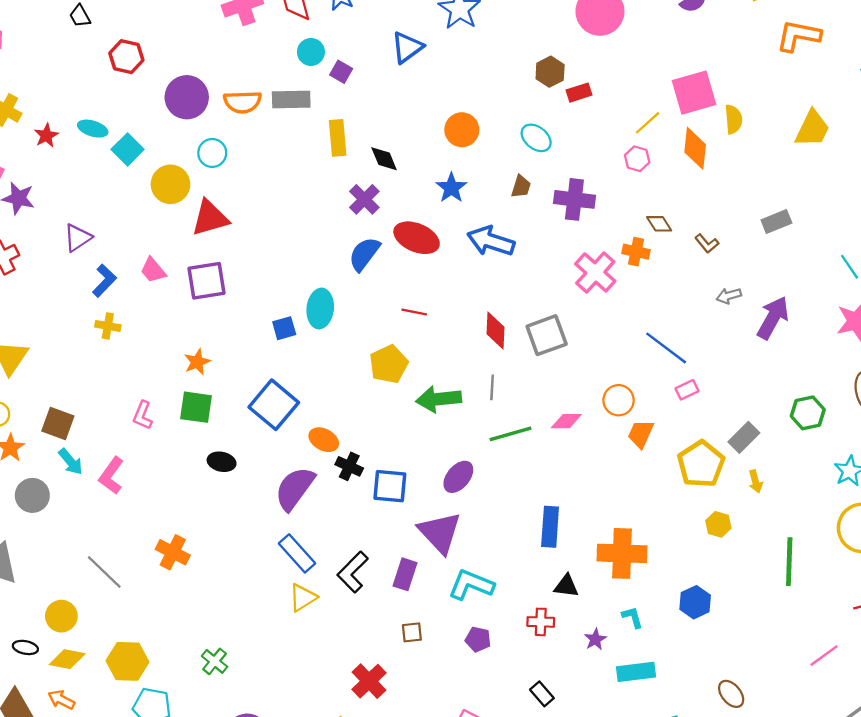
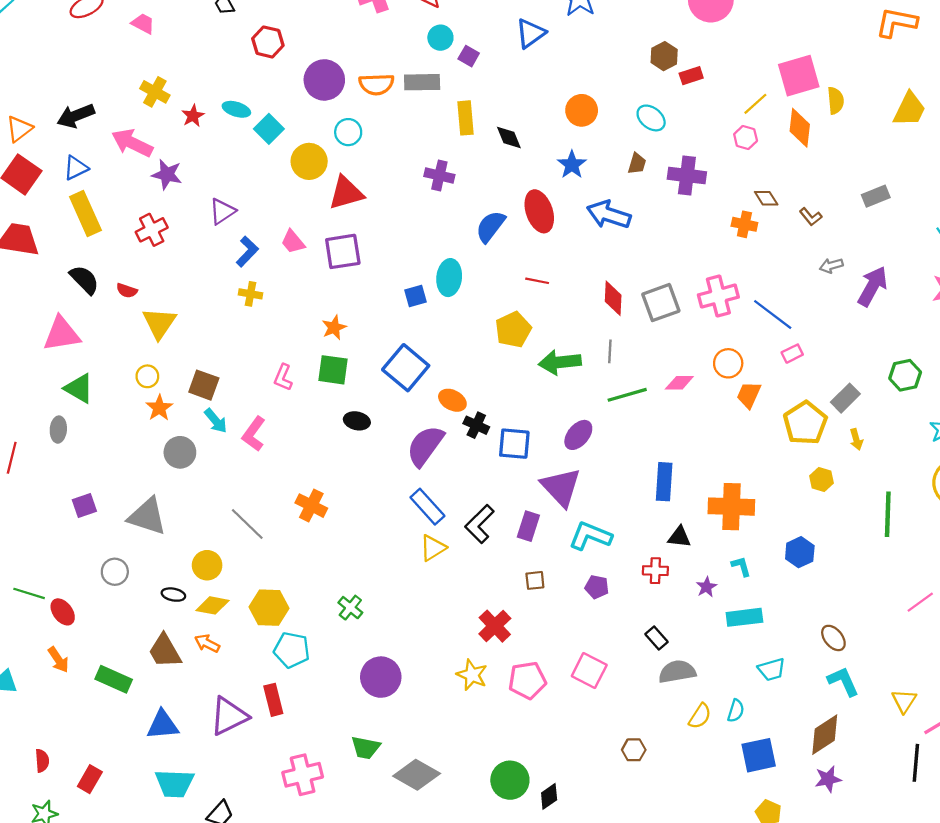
purple cross: (364, 199) -> (439, 176), moved, turned -32
red ellipse: (417, 238) -> (539, 211), turned 48
pink cross: (595, 273) -> (718, 296), moved, turned 33

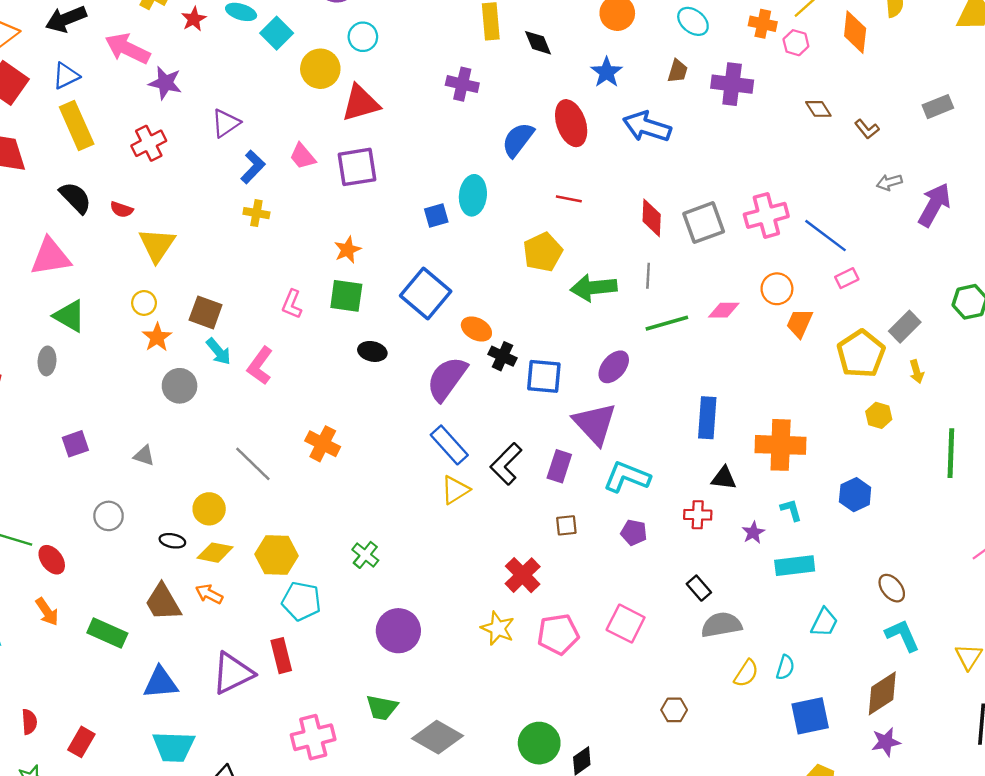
orange cross: (744, 224) -> (763, 24), moved
gray triangle: (147, 516) -> (144, 456), size x0.5
cyan trapezoid: (772, 669) -> (824, 622), turned -48

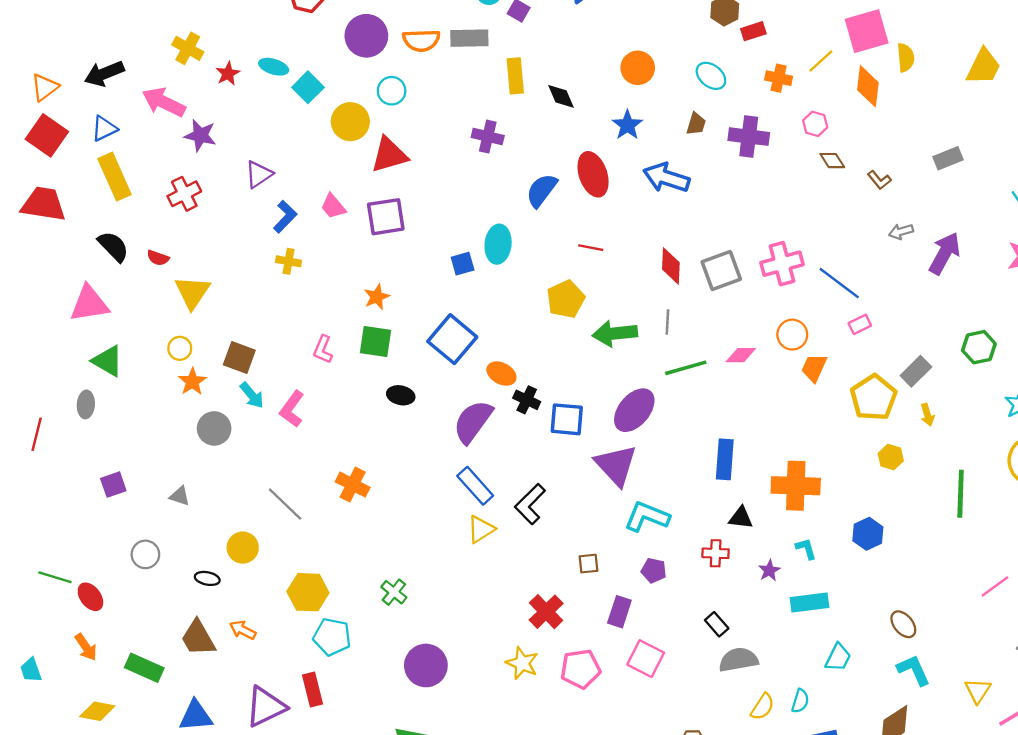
pink hexagon: (796, 43) -> (815, 124), moved
purple ellipse: (614, 367) -> (634, 410), size x1.4
purple rectangle: (559, 466) -> (619, 612), moved
yellow diamond: (215, 553) -> (97, 711), moved

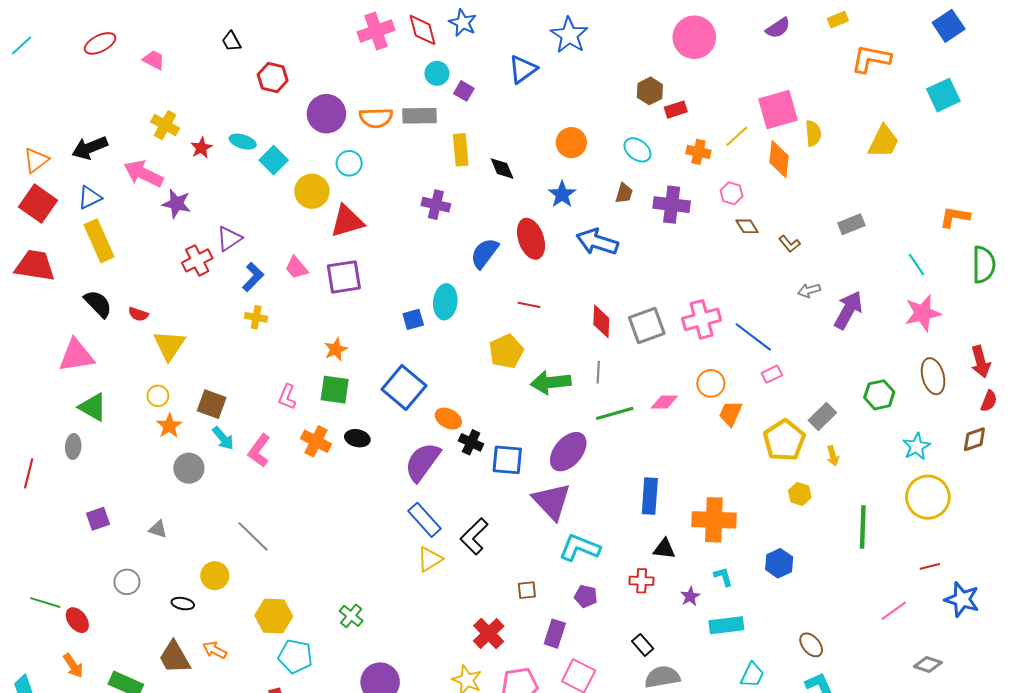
red cross: (184, 194) -> (197, 260), moved
orange cross: (353, 485) -> (316, 441), moved

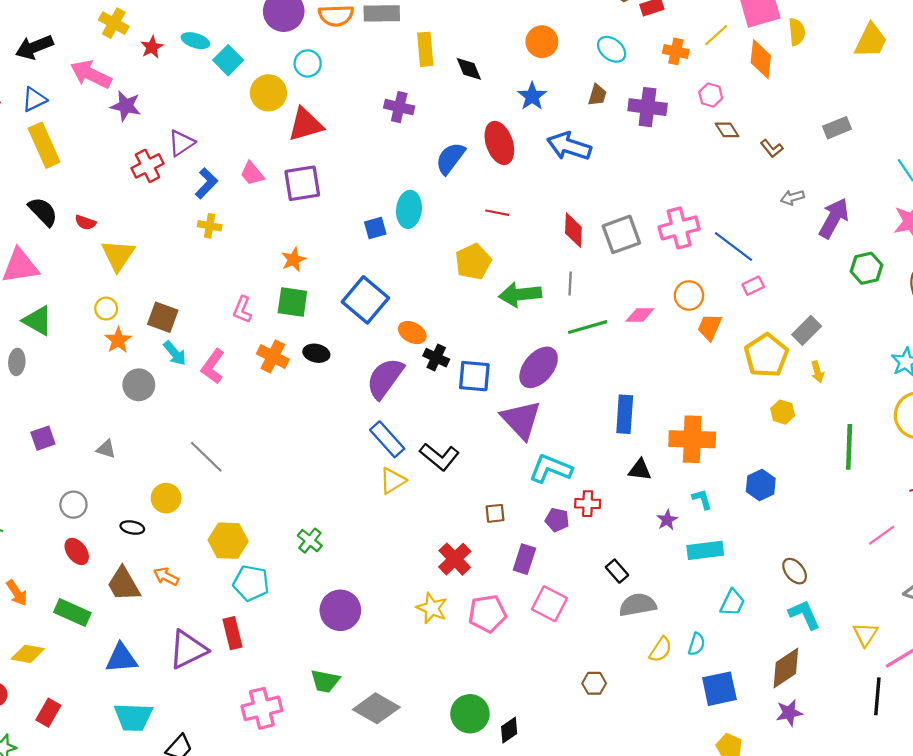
green hexagon: (879, 395) -> (866, 268), moved
black L-shape: (474, 536) -> (439, 457), turned -96
red cross: (642, 581) -> (588, 504), moved
red ellipse: (77, 620) -> (77, 551), moved

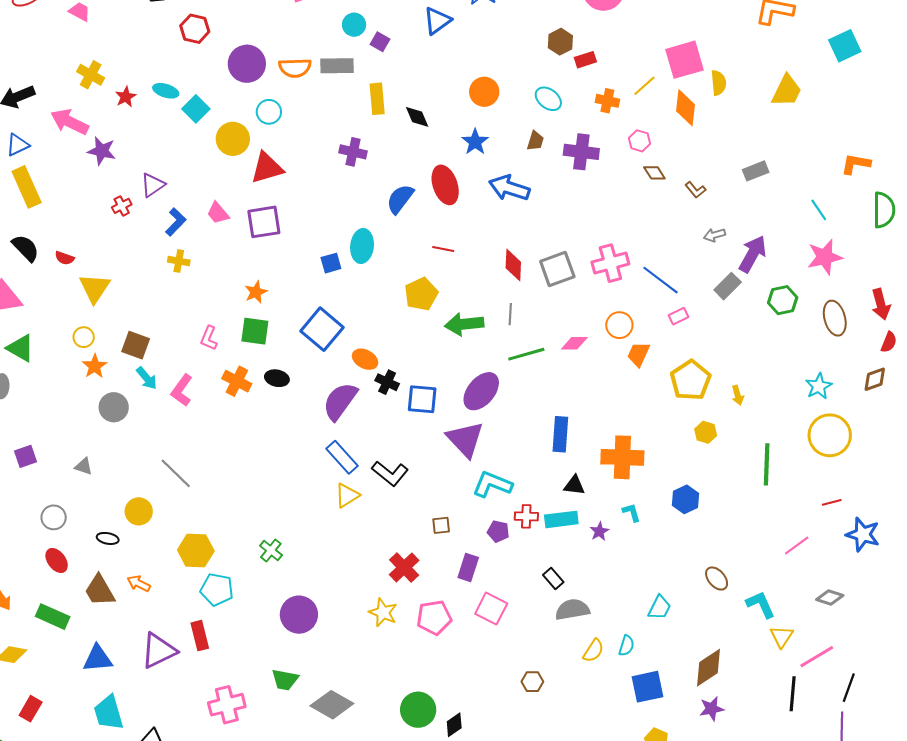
red cross: (148, 166) -> (122, 206), size x0.7
gray rectangle: (807, 330) -> (728, 286), moved
cyan rectangle: (705, 550) -> (561, 519), moved
cyan L-shape: (804, 615) -> (761, 605), moved
cyan trapezoid: (133, 717) -> (109, 713), turned 72

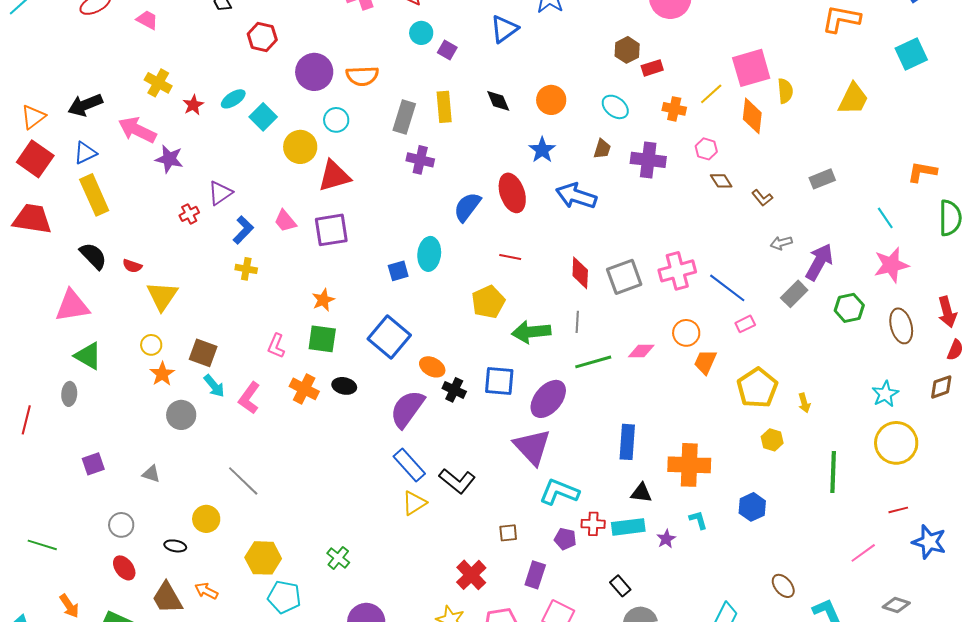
gray rectangle: (337, 66) -> (404, 117), moved, turned -72
cyan ellipse: (166, 91) -> (233, 99), turned -50
black diamond: (417, 117) -> (498, 101), moved
blue square: (422, 399) -> (499, 381), moved

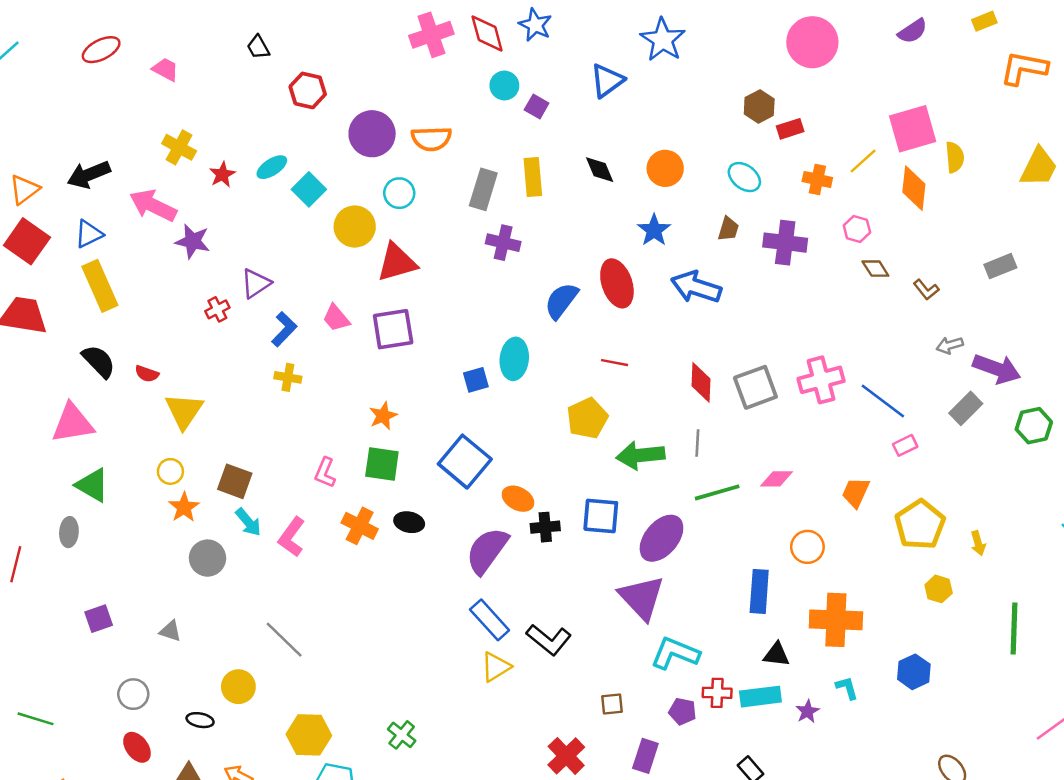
purple arrow: (819, 262) -> (997, 369), turned 81
orange circle: (686, 333) -> (807, 547), moved
black cross: (454, 390) -> (545, 527), turned -30

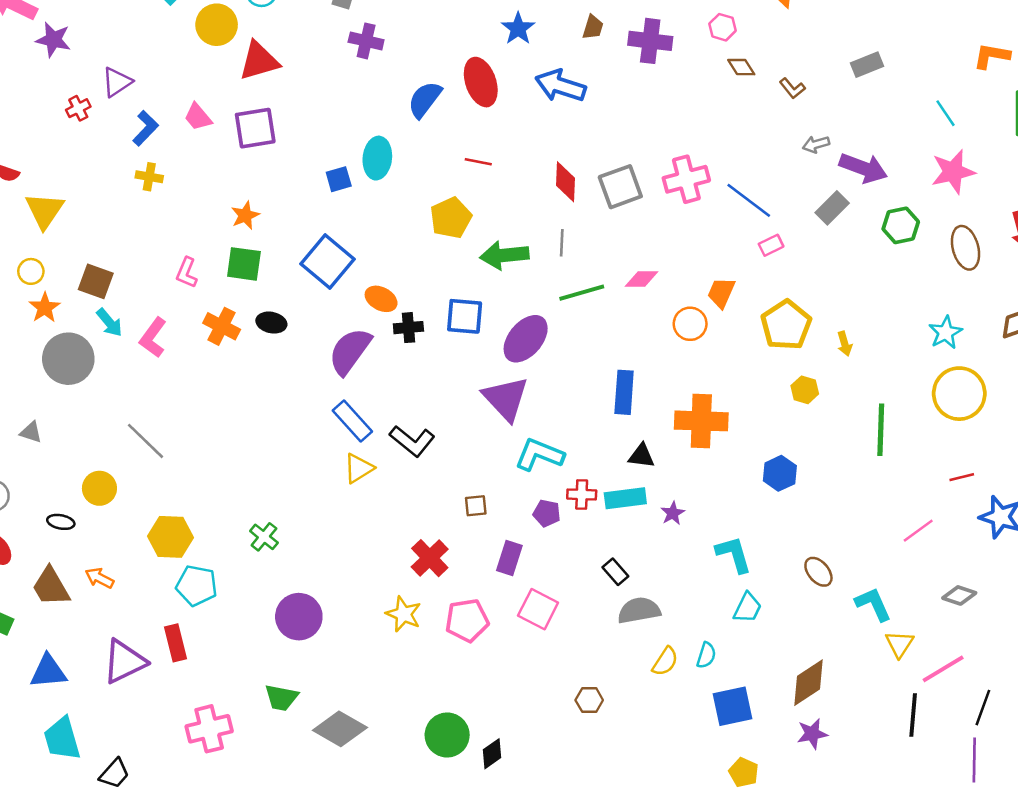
orange circle: (807, 547) -> (690, 324), moved
gray circle: (207, 558) -> (68, 359), size x1.4
cyan L-shape: (847, 688) -> (734, 554), moved, size x1.6

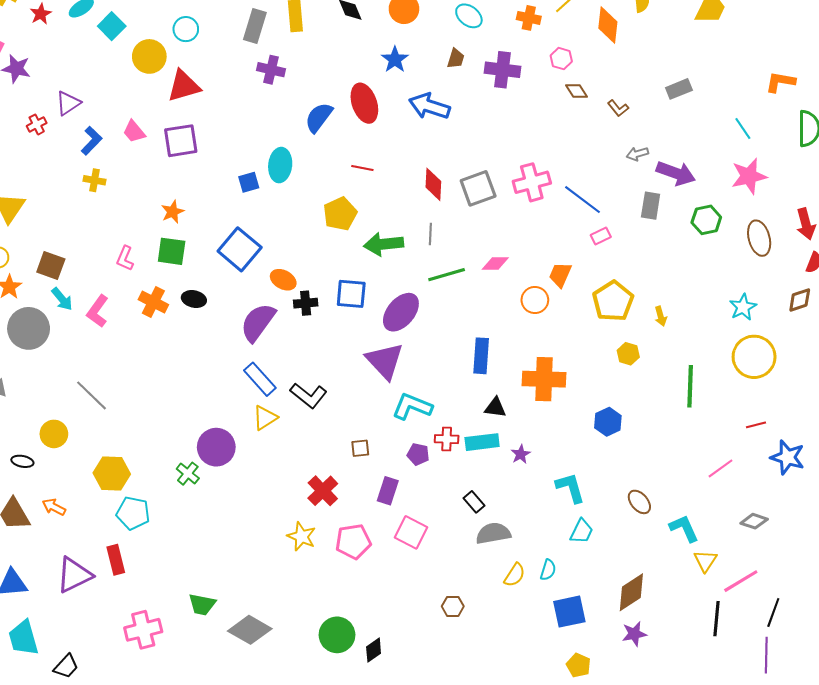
gray rectangle: (832, 208) -> (651, 206), turned -36
purple circle: (299, 617) -> (216, 447), moved

